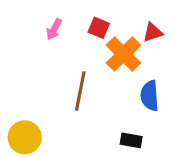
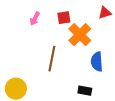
red square: (99, 28) -> (64, 18), turned -32
red triangle: (153, 32) -> (105, 13), moved

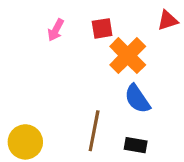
brown line: (52, 59) -> (94, 131), moved
blue semicircle: (97, 62) -> (137, 99), moved, turned -30

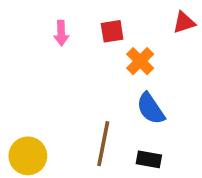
pink arrow: (56, 30) -> (61, 33), turned -30
orange cross: (128, 56) -> (140, 61), size x0.7

